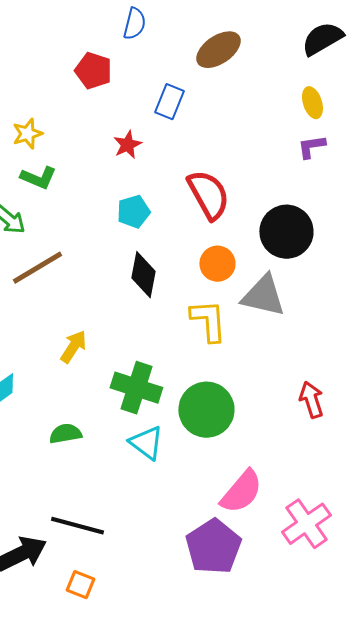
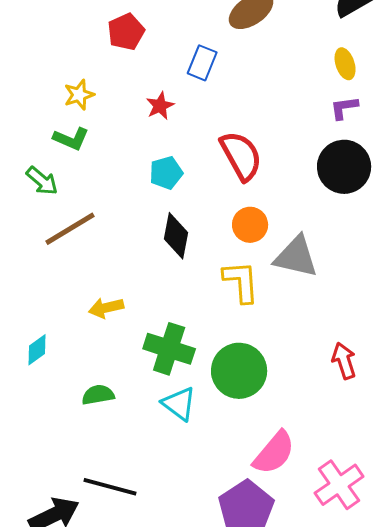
red pentagon: (93, 71) -> (126, 32), turned 30
yellow star: (27, 134) -> (79, 95), moved
black circle: (286, 232) -> (344, 167), moved
yellow arrow: (73, 347) -> (106, 308), turned -136

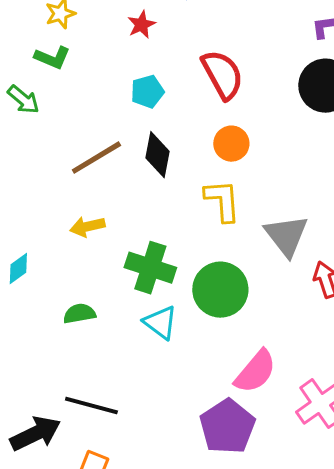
brown line: (70, 229) -> (96, 158), moved
gray triangle: (296, 257) -> (286, 236), moved, turned 39

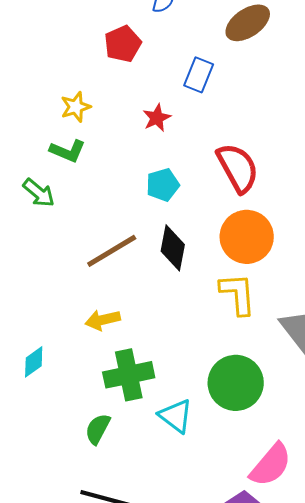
orange circle: (231, 144) -> (247, 237), size x1.5
green cross: (150, 268) -> (129, 375), moved, turned -30
green semicircle: (79, 314) -> (98, 429), moved, turned -52

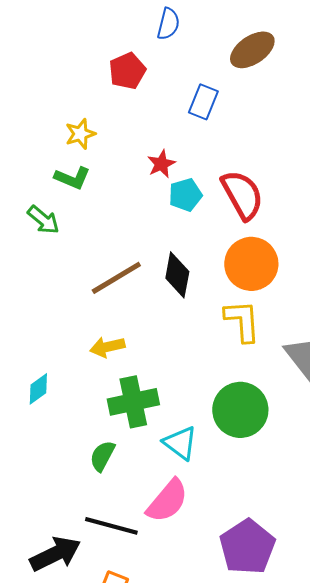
red star: (157, 118) -> (161, 164), moved
cyan pentagon: (163, 185) -> (185, 195), moved
pink semicircle: (271, 465) -> (167, 501), moved

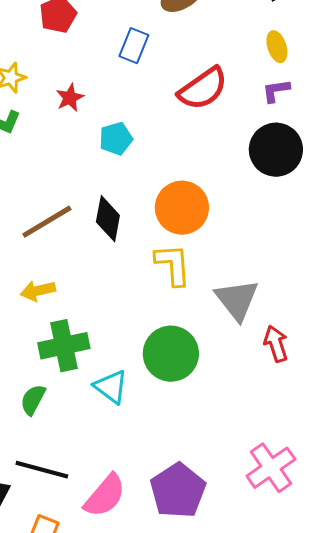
red star: (161, 164) -> (70, 98), moved
red semicircle: (242, 195) -> (203, 89), moved, turned 84
pink semicircle: (167, 501) -> (105, 496), moved

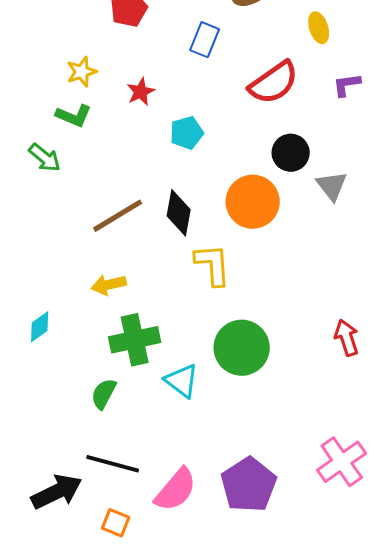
yellow ellipse: (277, 47) -> (319, 28), moved
black circle: (276, 150) -> (291, 153), moved, size x0.7
yellow L-shape: (173, 265) -> (213, 265), moved
gray triangle: (237, 300) -> (332, 186), moved, size x0.7

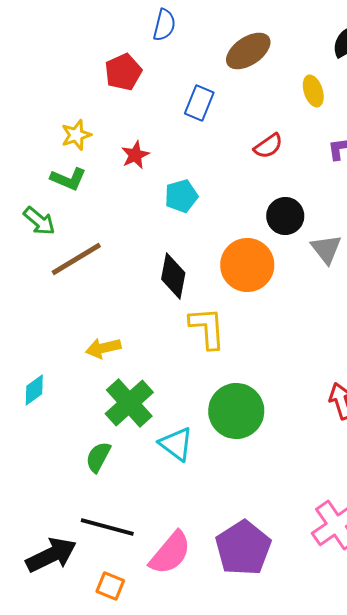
red semicircle: (274, 83) -> (268, 146), size x0.6
brown line: (118, 216) -> (76, 259), moved
green cross: (135, 340) -> (129, 403), turned -30

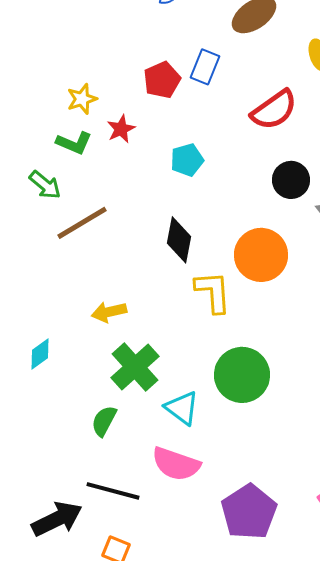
red pentagon: (123, 72) -> (162, 80), moved
red semicircle: (268, 146) -> (274, 110), size x1.6
red star: (135, 155) -> (121, 129), moved
orange circle: (247, 265) -> (261, 255), moved
pink semicircle: (170, 553) -> (176, 464), moved, turned 69

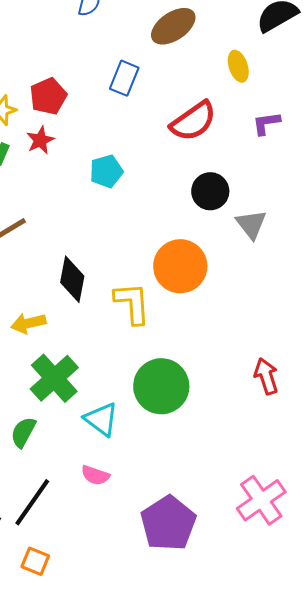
red pentagon: (162, 80) -> (48, 96), moved
black diamond: (179, 240) -> (72, 279), moved
pink semicircle: (176, 464) -> (95, 475), size x0.6
black line: (113, 491) -> (32, 502), turned -70

